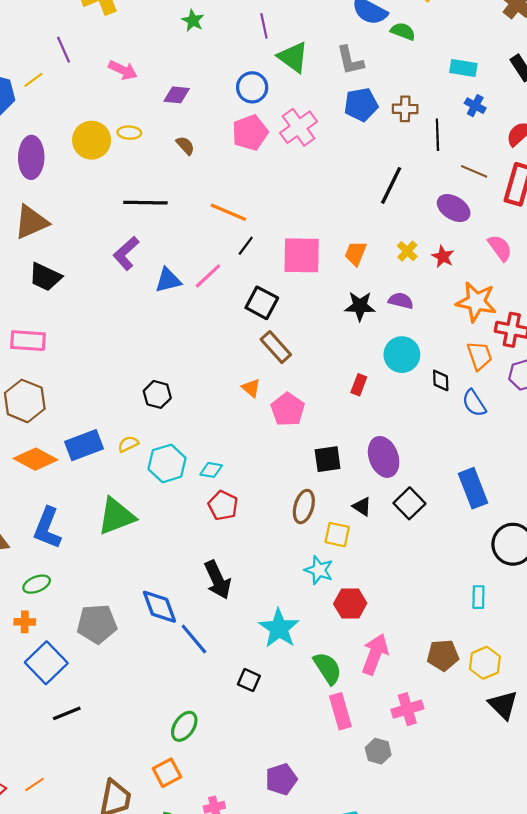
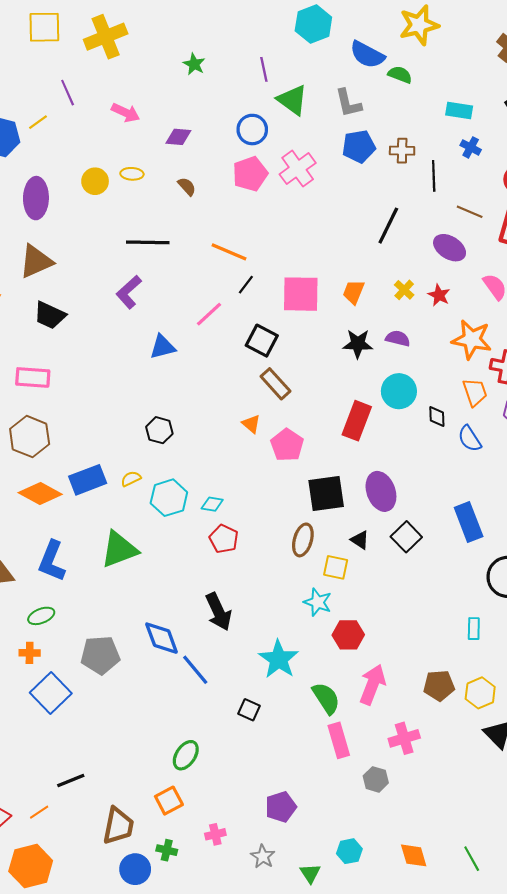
yellow circle: (92, 140) -> (95, 181), size x0.7
blue triangle: (168, 280) -> (163, 347), moved
red rectangle: (359, 385) -> (357, 421), size x1.8
black square: (328, 459) -> (326, 494), size x1.4
black line: (67, 713) -> (71, 781), moved

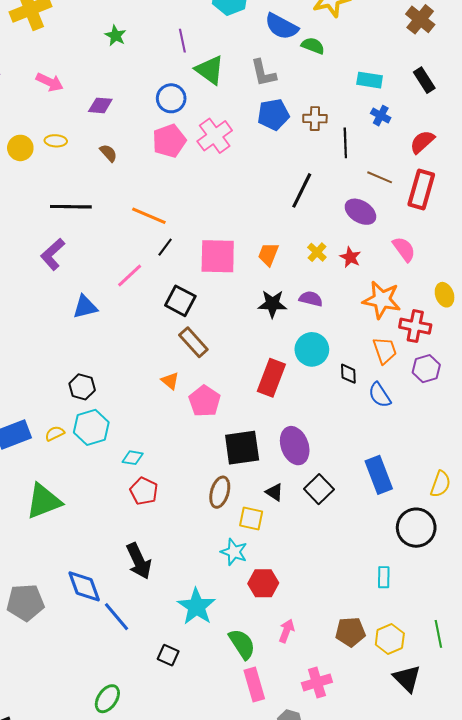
cyan hexagon: (169, 498) -> (91, 427), moved
pink arrow: (373, 684) -> (287, 631), size x0.6

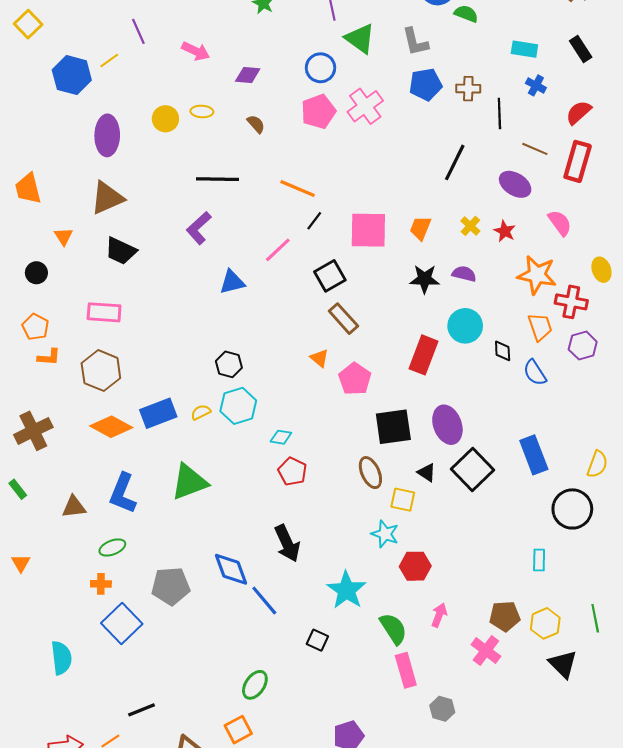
black square: (180, 301) -> (330, 276), turned 32
black square: (319, 489) -> (472, 469), size x1.4
brown ellipse: (220, 492) -> (370, 473), turned -40
pink cross: (317, 682) -> (486, 651), moved, turned -36

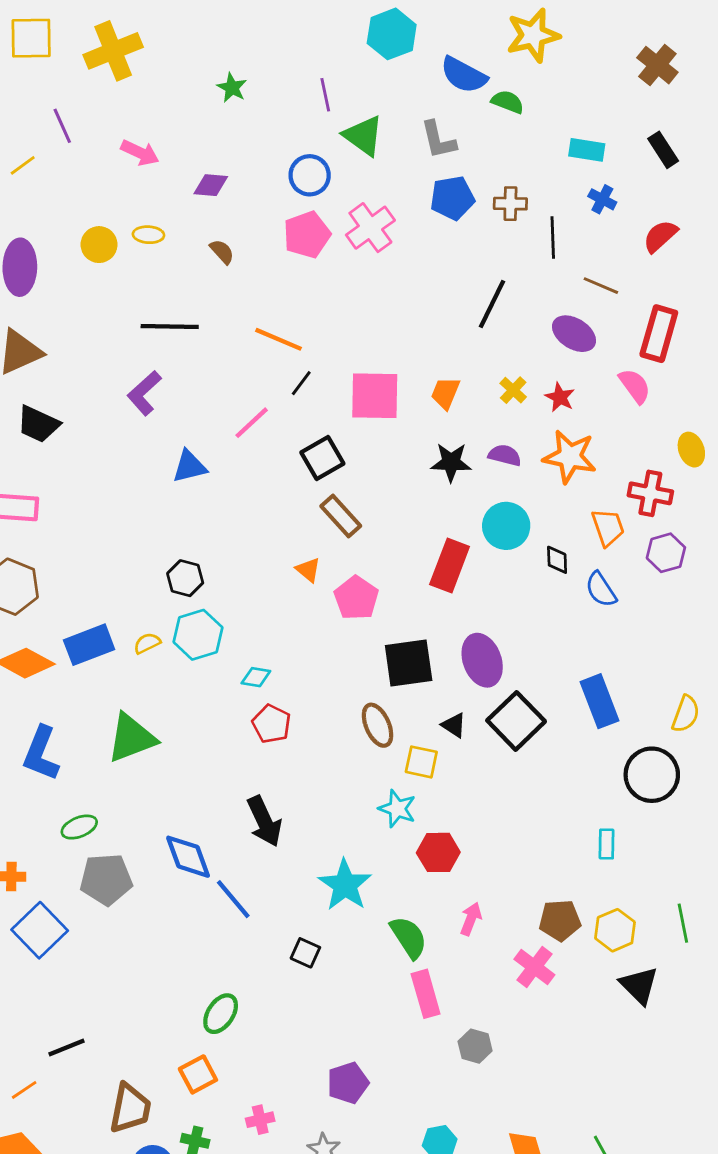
red rectangle: (578, 161) -> (659, 334), moved
orange star: (537, 275) -> (570, 457), moved
green ellipse: (112, 547) -> (79, 827), moved

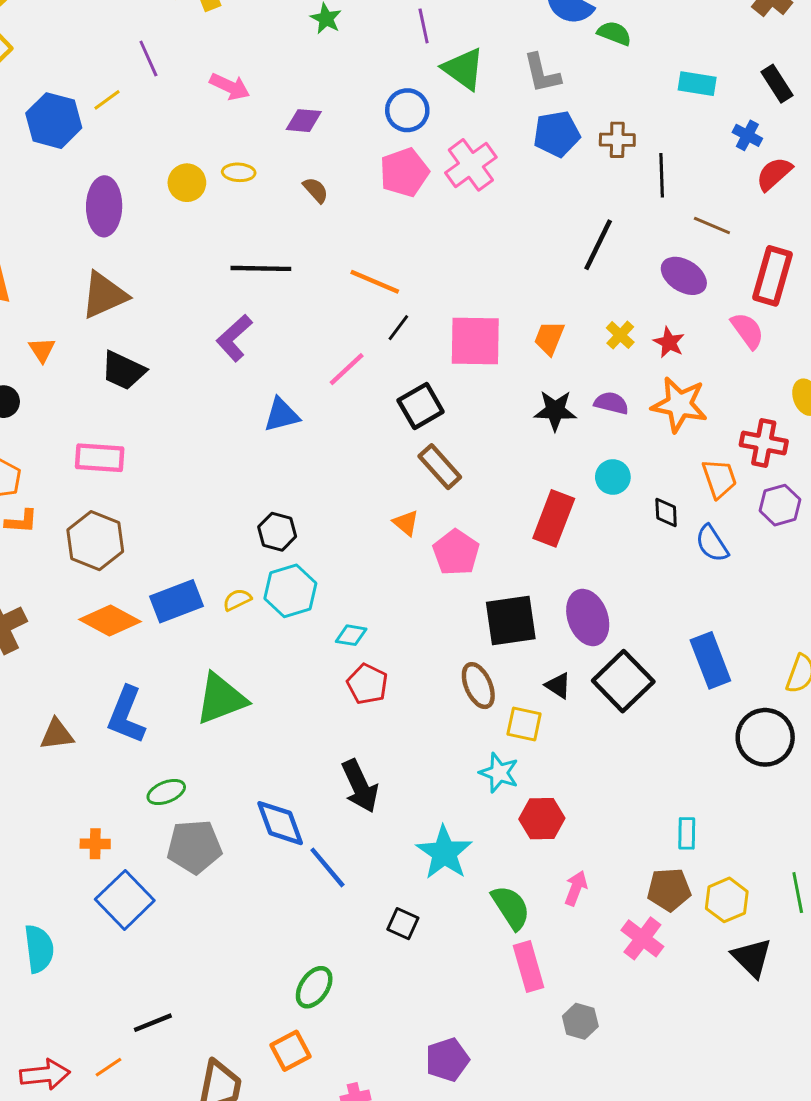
blue cross: (602, 199) -> (747, 135), moved
cyan circle: (506, 526) -> (613, 477), size x0.7
cyan rectangle: (607, 844) -> (687, 833), moved

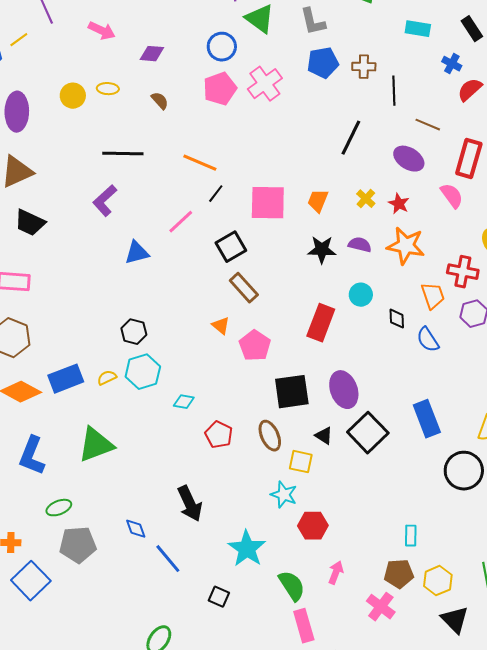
red pentagon: (367, 684) -> (219, 435), moved
blue diamond: (280, 823) -> (136, 529), size x0.6

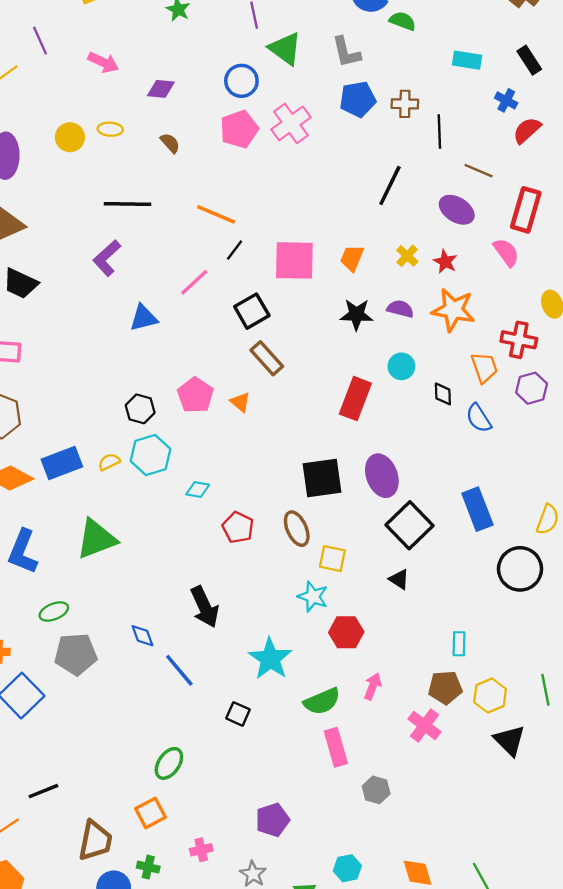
pink pentagon: (255, 346) -> (195, 395), moved
black triangle: (324, 436) -> (399, 579), moved
green semicircle: (292, 586) -> (322, 701), turned 100

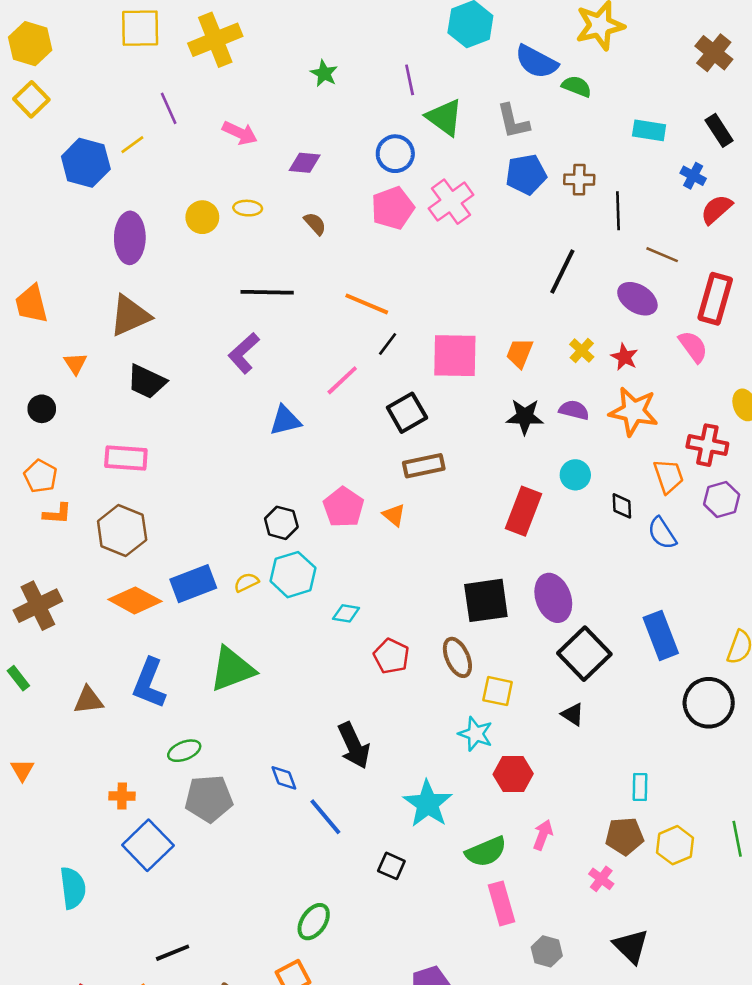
brown rectangle: (267, 358) -> (424, 466), turned -60
pink cross: (424, 725) -> (601, 879), size x0.7
black triangle: (510, 740) -> (631, 946), moved

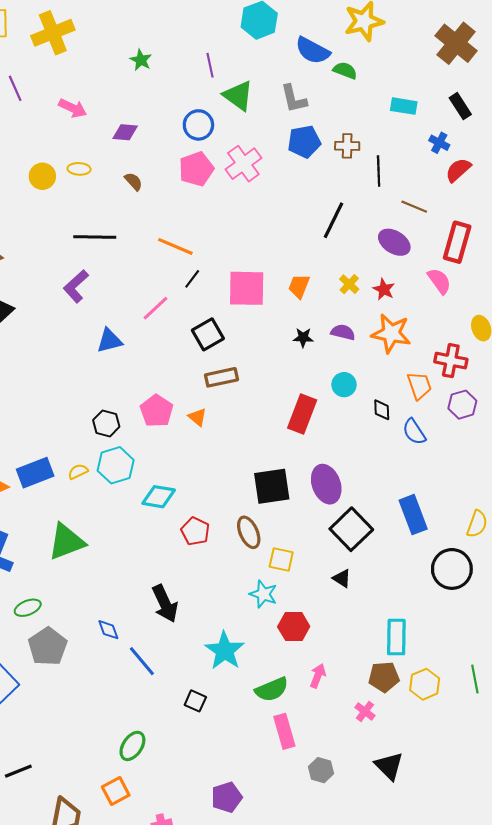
brown cross: (714, 53) -> (456, 43), size x1.4
black star: (525, 417) -> (303, 338), size x0.7
cyan diamond: (346, 613) -> (159, 497), size x1.5
cyan rectangle: (640, 787) -> (396, 637), size x1.6
gray pentagon: (209, 799) -> (48, 646), turned -30

